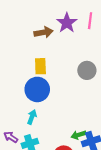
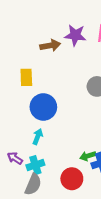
purple star: (67, 23) -> (75, 35), turned -30
yellow rectangle: (40, 66) -> (26, 77), moved

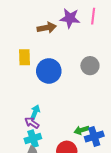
blue circle: (43, 107) -> (49, 71), moved
purple arrow: (15, 158) -> (32, 123), moved

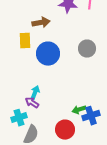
brown arrow: (47, 28) -> (41, 23), moved
cyan cross: (33, 139) -> (19, 118), moved

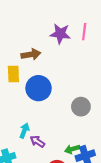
gray circle: (87, 49) -> (81, 107), moved
purple arrow: (32, 103) -> (37, 141), moved

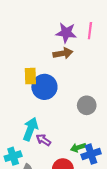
brown arrow: (31, 54) -> (63, 53), moved
yellow rectangle: (13, 74) -> (30, 76), moved
cyan arrow: (24, 131) -> (30, 129), size x1.5

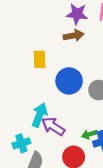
blue circle: (44, 87) -> (69, 81), moved
purple arrow: (43, 140) -> (53, 126), size x1.5

